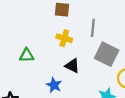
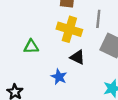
yellow cross: (64, 38) -> (69, 29), size x1.5

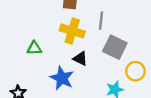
blue star: (59, 77) -> (62, 78), size x1.5

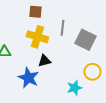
gray square: (115, 47) -> (85, 40), moved
black triangle: (80, 59) -> (44, 61), turned -40

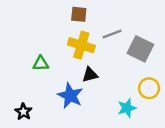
gray line: (62, 28) -> (112, 34), turned 63

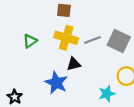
gray line: (112, 34) -> (92, 40), moved
green triangle: (41, 64) -> (30, 41), moved, turned -32

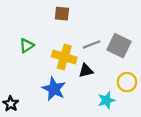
yellow cross: (66, 38) -> (64, 57), moved
black triangle: (74, 64) -> (86, 71), moved

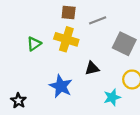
gray line: (92, 44) -> (98, 20), moved
yellow cross: (64, 57) -> (66, 39), moved

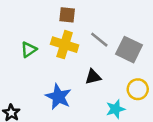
gray line: (98, 20) -> (99, 40), moved, turned 60

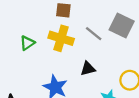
gray square: (129, 50) -> (122, 25), moved

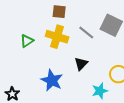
black triangle: (88, 69) -> (81, 64), turned -32

